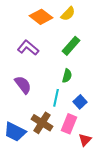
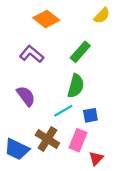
yellow semicircle: (68, 14) -> (102, 16), moved
green semicircle: (67, 76) -> (76, 86), size x1.5
cyan line: (56, 98) -> (63, 111), turned 48
blue square: (80, 102) -> (90, 115), turned 32

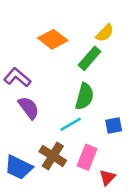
yellow semicircle: (102, 16) -> (105, 33), moved
orange diamond: (46, 19) -> (53, 39), moved
purple L-shape: (32, 54) -> (17, 77), moved
blue square: (90, 115) -> (114, 126), moved

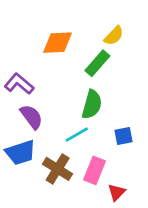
orange diamond: (53, 39) -> (58, 43), turned -40
blue trapezoid: (19, 167) -> (20, 152), moved, turned -44

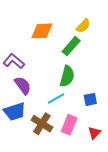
red triangle: (117, 192) -> (94, 133), moved

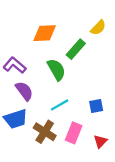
yellow semicircle: (83, 26) -> (98, 28), moved
green semicircle: (67, 76) -> (56, 70), moved, turned -45

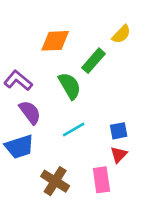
brown cross: (45, 132) -> (55, 181), moved
pink rectangle: (74, 133) -> (101, 180), moved, turned -30
red triangle: (100, 141) -> (119, 155), moved

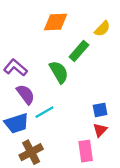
orange diamond: (55, 41) -> (56, 22), moved
cyan line: (74, 130) -> (44, 112), moved
brown cross: (55, 181) -> (31, 152), moved, turned 30

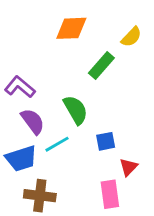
green semicircle: (59, 72) -> (76, 110), moved
blue square: (100, 110) -> (106, 141), moved
brown cross: (31, 152) -> (40, 196), turned 35

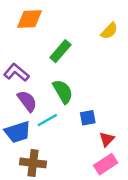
orange diamond: (71, 28) -> (29, 19), moved
green rectangle: (101, 65) -> (60, 51), moved
pink rectangle: (110, 194) -> (106, 164), moved, turned 65

